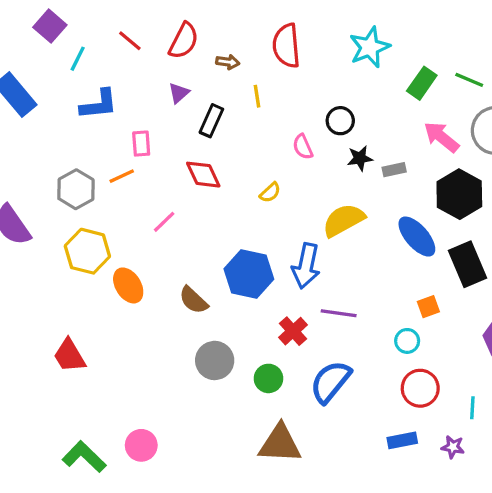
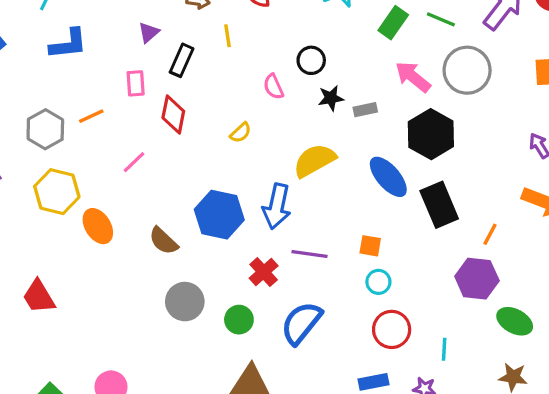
pink rectangle: (141, 144) -> (136, 83), moved
red diamond: (203, 175) -> (173, 114), turned 36
orange square: (428, 307) -> (370, 246), moved, turned 30

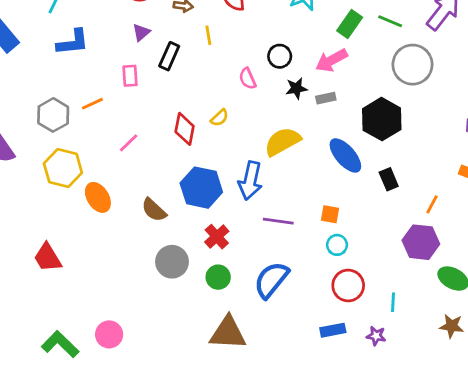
pink arrow: (413, 77) -> (331, 60), moved, turned -68
red diamond: (173, 114) -> (185, 129), moved
black rectangle: (439, 205) -> (389, 179), size x0.6
red cross: (264, 272) -> (217, 237), moved

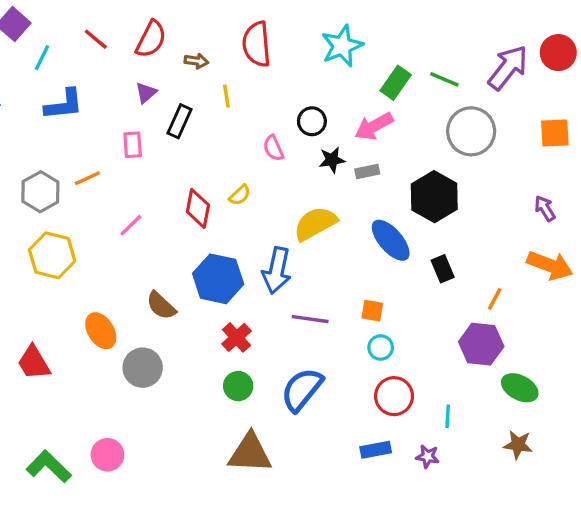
orange ellipse: (98, 197) -> (101, 331), moved
gray circle: (172, 262) -> (143, 368), moved

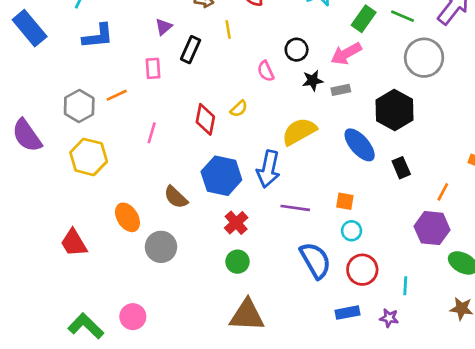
pink line: (131, 225) -> (152, 133), turned -30
blue semicircle: (302, 389) -> (315, 260), moved, turned 111

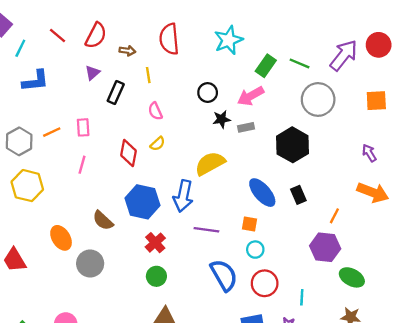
pink rectangle: (153, 68) -> (83, 127), moved
pink semicircle: (266, 71) -> (155, 111), moved
blue ellipse: (360, 145) -> (262, 193), moved

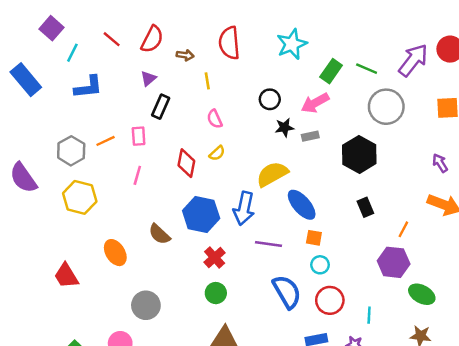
black rectangle: (116, 93) -> (161, 107), moved
blue ellipse: (262, 193) -> (302, 205), moved
gray circle: (90, 264) -> (146, 305), moved

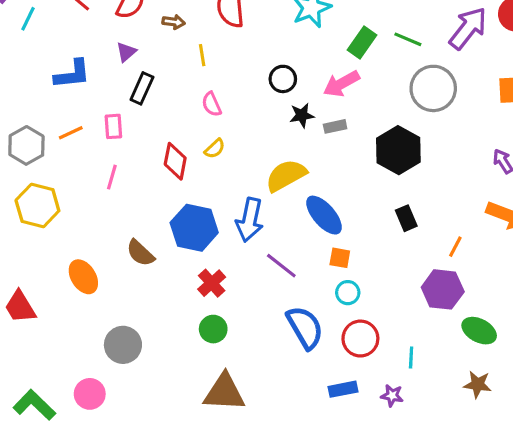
blue L-shape: (88, 87) -> (72, 74), moved
purple line: (269, 244) -> (281, 266), turned 30

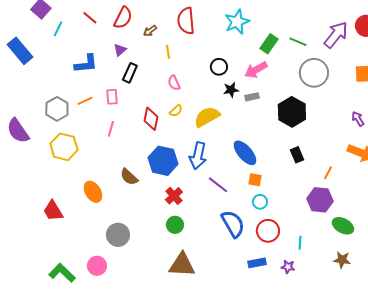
brown arrow: (174, 22) -> (150, 31), turned 136
yellow semicircle: (286, 175) -> (207, 117), moved

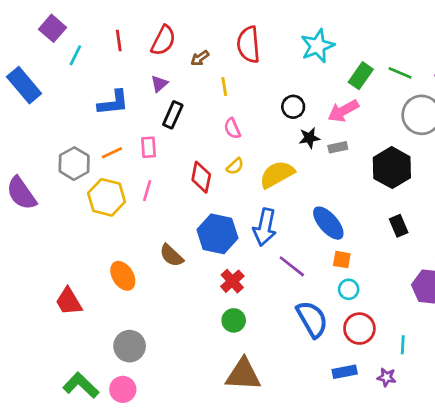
red line: (90, 18) -> (119, 40), turned 42
yellow hexagon: (64, 147) -> (107, 197), moved
gray circle: (118, 235) -> (130, 346), moved
pink circle: (97, 266) -> (123, 389), moved

